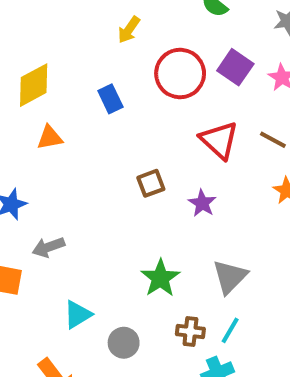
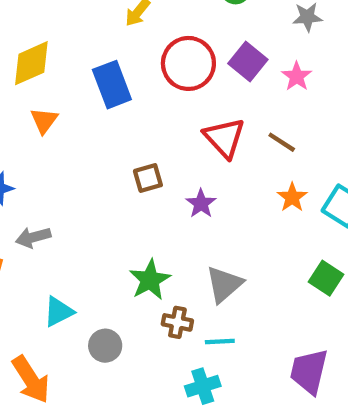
blue rectangle: (110, 99) -> (112, 85), size x1.5
orange triangle: (50, 138) -> (44, 121), turned -48
cyan line: (230, 330) -> (220, 342), turned 52
brown cross: (190, 331) -> (177, 322), moved

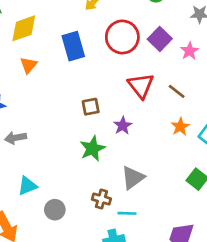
green star: (150, 280) -> (92, 149), moved

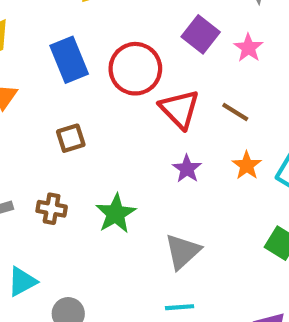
red circle: (122, 37) -> (135, 69), moved
brown square: (91, 107) -> (71, 138), moved
purple star: (123, 126) -> (187, 169), moved
brown cross: (101, 199) -> (52, 209), moved

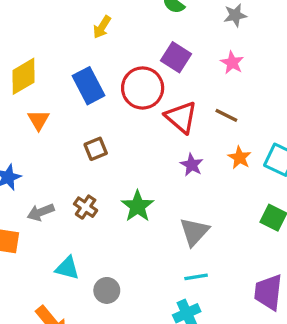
purple square: (201, 34) -> (176, 57), moved
brown cross: (52, 209) -> (86, 207), turned 30
cyan triangle: (22, 282) -> (67, 268), turned 48

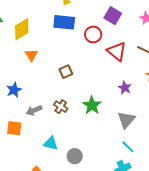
blue rectangle: (88, 86) -> (64, 22), moved, turned -55
red circle: (143, 88) -> (93, 34), size x0.7
purple star: (192, 165) -> (125, 88), moved
cyan line: (196, 277) -> (128, 147), turned 56

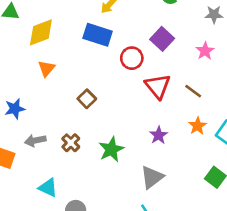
brown square: (66, 72) -> (87, 99), turned -32

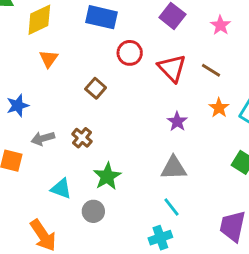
red circle: (132, 58) -> (130, 53), moved
green star: (111, 149) -> (107, 176), moved
gray triangle: (152, 177) -> (174, 168), turned 40

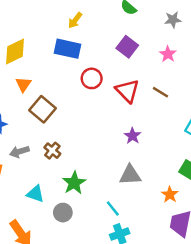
brown square: (96, 88) -> (42, 109), moved, size x1.5
orange star: (219, 108) -> (170, 195), moved
cyan line: (171, 207) -> (113, 209), moved

